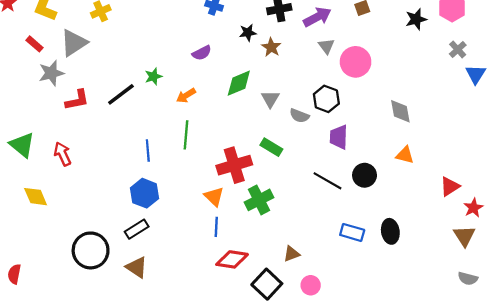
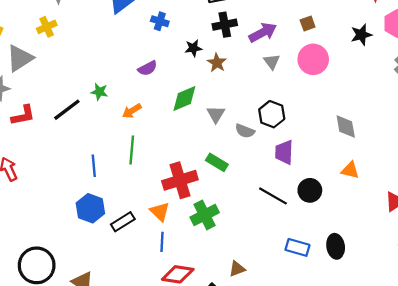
pink circle: (356, 62) -> (313, 59), moved
green star: (153, 76) -> (99, 92), turned 30
black rectangle: (137, 229) -> (123, 222), moved

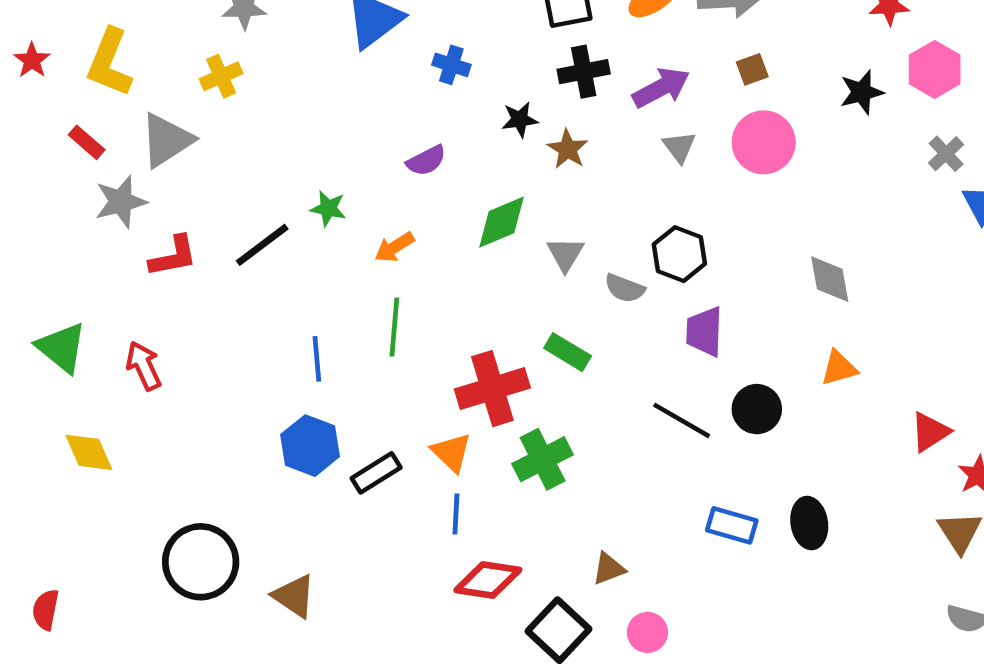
orange triangle: (350, 170) -> (839, 368), turned -30

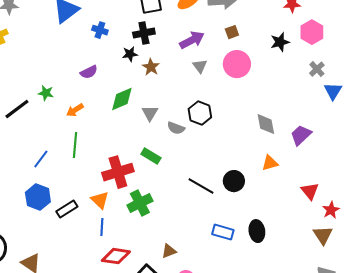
black cross: (584, 72) -> (144, 33), moved
purple trapezoid: (704, 332) -> (301, 135), moved, turned 45
blue line: (317, 359) -> (41, 159), turned 42
red triangle: (930, 432) -> (310, 191), turned -36

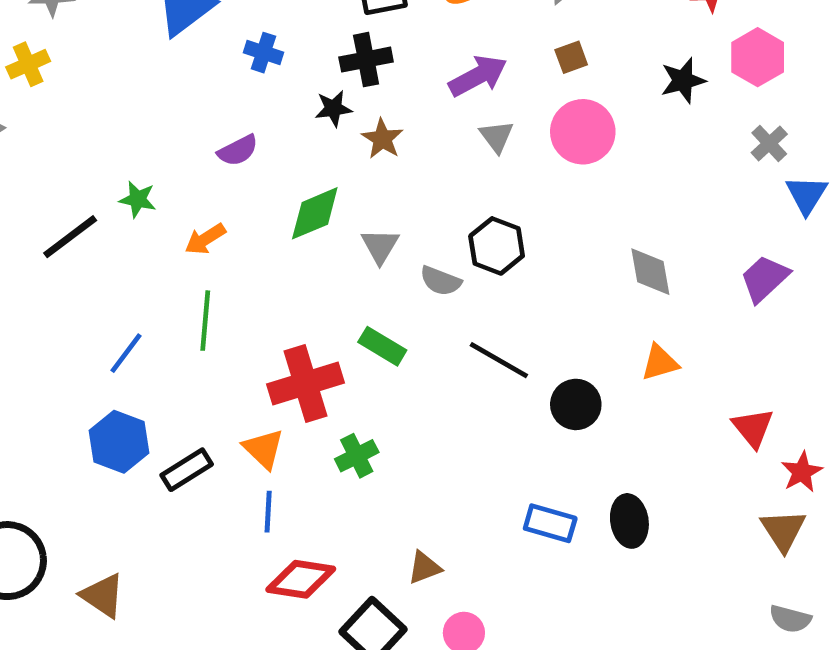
purple trapezoid: (301, 135) -> (765, 279), moved
black line: (201, 186) -> (499, 360), moved
green cross: (140, 203) -> (357, 456), size x0.7

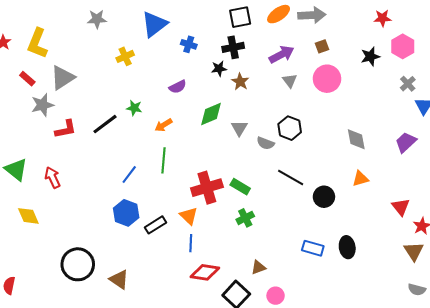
yellow cross: (28, 64) -> (125, 56), moved
green rectangle: (382, 346) -> (240, 187), moved
green cross: (357, 456) -> (245, 218), moved

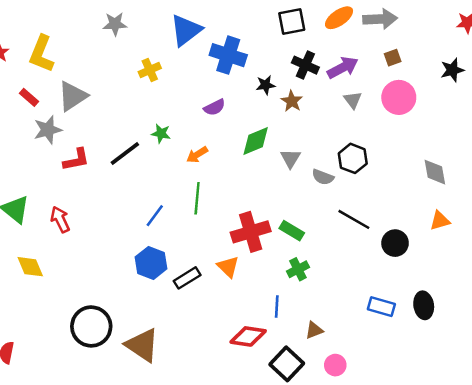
blue cross: (189, 44) -> (228, 55), size x1.8
black cross: (233, 47) -> (305, 65), moved, turned 35
blue line: (191, 243) -> (277, 307), moved
brown triangle: (119, 279) -> (142, 345), size x1.4

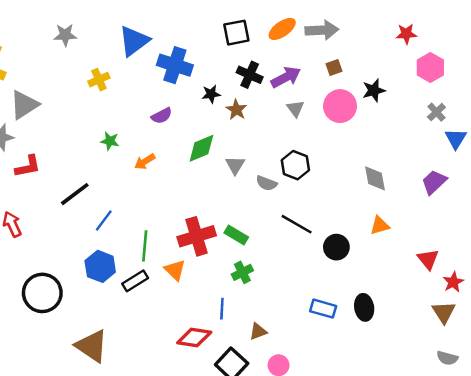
black star: (452, 70) -> (374, 90), moved
black line: (125, 153) -> (75, 194), moved
green line: (197, 198) -> (145, 246), moved
black circle: (91, 326) -> (42, 293), moved

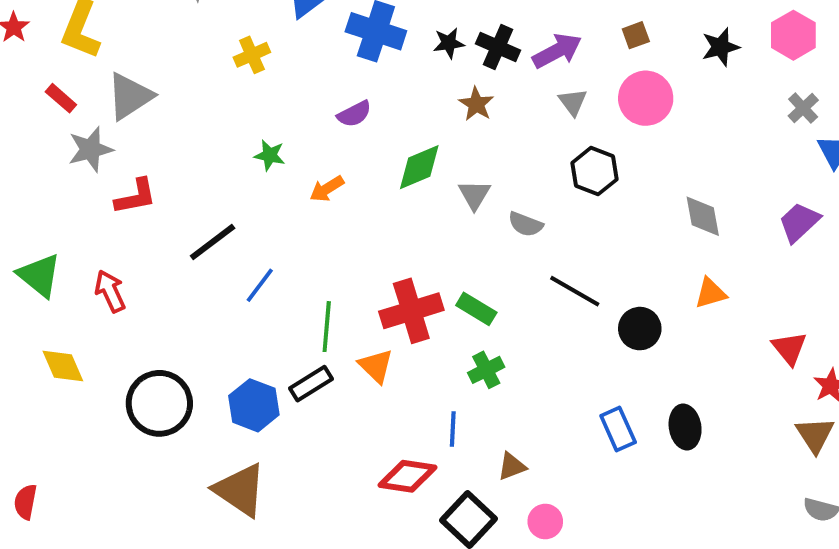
black star: (374, 90) -> (720, 47), moved
black star: (211, 94) -> (449, 43), moved
black hexagon: (295, 165) -> (594, 171), moved
blue hexagon: (100, 266) -> (254, 405), moved
blue rectangle: (323, 309) -> (618, 429), turned 50

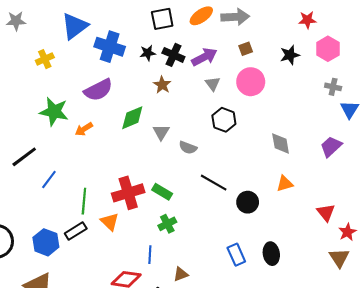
gray cross: (803, 108) -> (333, 87), turned -35
purple semicircle: (354, 114) -> (98, 90), size x1.6
green star: (270, 155) -> (54, 112), size x1.8

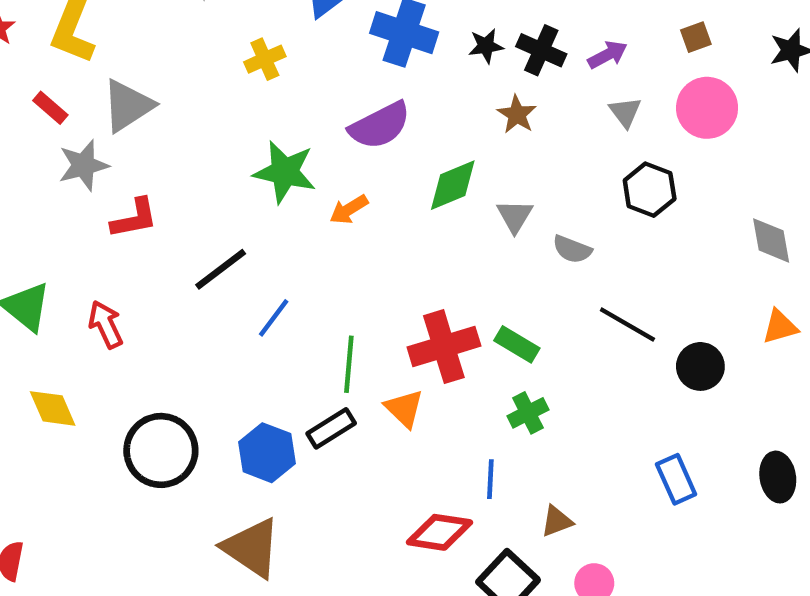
purple arrow: (204, 57) -> (608, 55), size x0.7
black ellipse: (271, 254) -> (778, 477), moved

